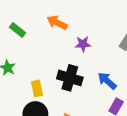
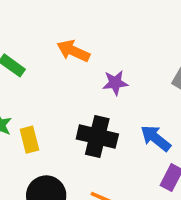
yellow rectangle: (37, 88) -> (29, 140), moved

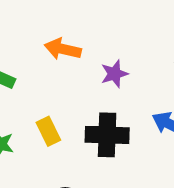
yellow rectangle: (29, 140) -> (48, 131), moved

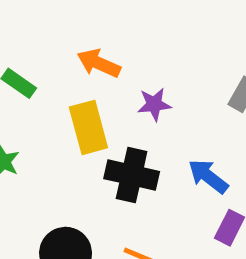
yellow rectangle: (48, 131) -> (88, 127), moved, size x1.5

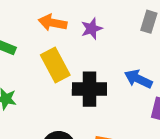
purple star: (154, 104) -> (92, 29), moved

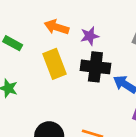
black cross: (89, 89) -> (95, 67), moved

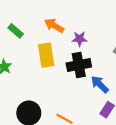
black cross: (95, 67) -> (79, 65), turned -30

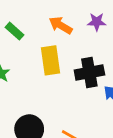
purple star: (80, 39) -> (97, 22), moved

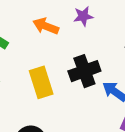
yellow rectangle: (50, 60) -> (41, 82), moved

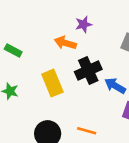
orange arrow: (46, 26) -> (65, 43), moved

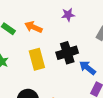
orange arrow: (65, 43) -> (33, 27), moved

